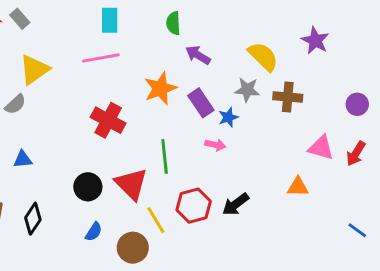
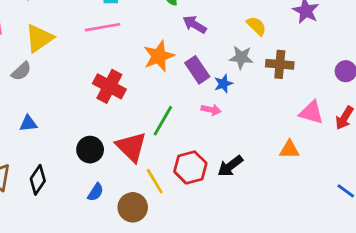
yellow semicircle: (263, 56) -> (256, 26), size x0.7
green line: (165, 156) -> (163, 121), turned 36

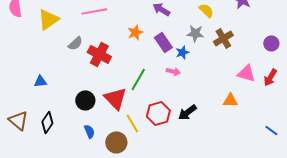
orange star: (159, 56) -> (135, 32), size x0.7
brown cross: (280, 64) -> (223, 38), turned -36
gray semicircle: (21, 71) -> (75, 43), moved
blue semicircle: (96, 192) -> (89, 131), turned -56

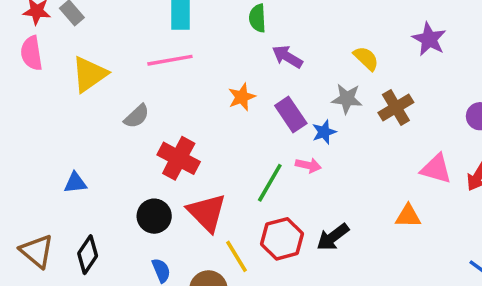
red cross: (99, 54) -> (179, 158), moved
green line: (138, 79) -> (270, 183), moved

